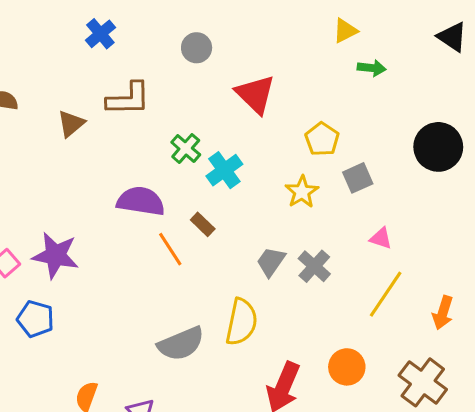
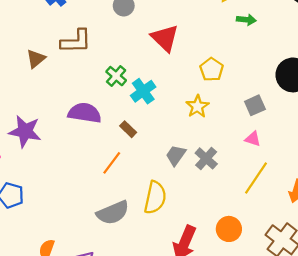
gray square: (358, 178) -> (255, 105), moved
orange line: (170, 249) -> (112, 163), moved, turned 70
purple star: (56, 255) -> (25, 131), moved

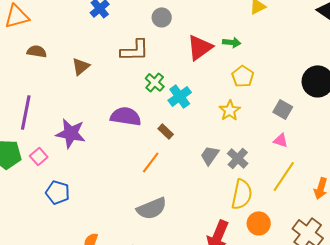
green arrow: (246, 20) -> (232, 42), moved
red triangle: (165, 38) -> (200, 47), turned 40
brown L-shape: (76, 41) -> (135, 50), moved
gray square: (255, 105) -> (283, 109), turned -36
yellow semicircle: (155, 198) -> (242, 194), moved

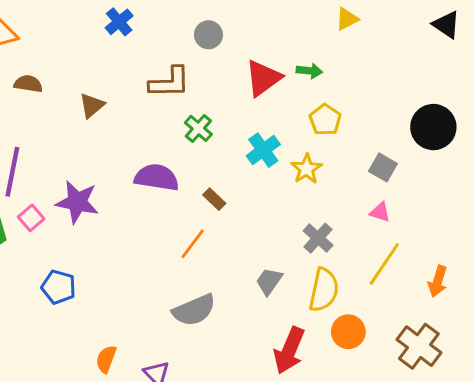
cyan cross: (180, 96) -> (263, 150), moved
gray trapezoid: (210, 155) -> (269, 281), moved
pink square: (39, 156) -> (31, 218), moved

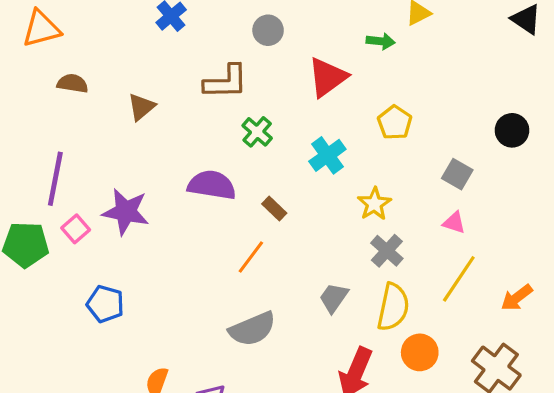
green arrow: (309, 71) -> (381, 41), moved
black circle: (433, 127) -> (512, 130), size x0.7
yellow star: (306, 169) -> (374, 204), moved
orange arrow: (438, 281) -> (517, 298), turned 36

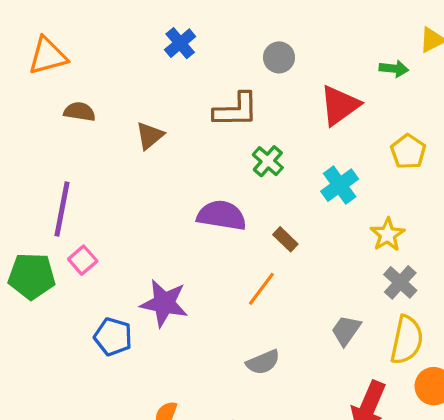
purple star: (126, 212) -> (164, 303), moved
gray semicircle: (252, 329) -> (263, 362), size x0.7

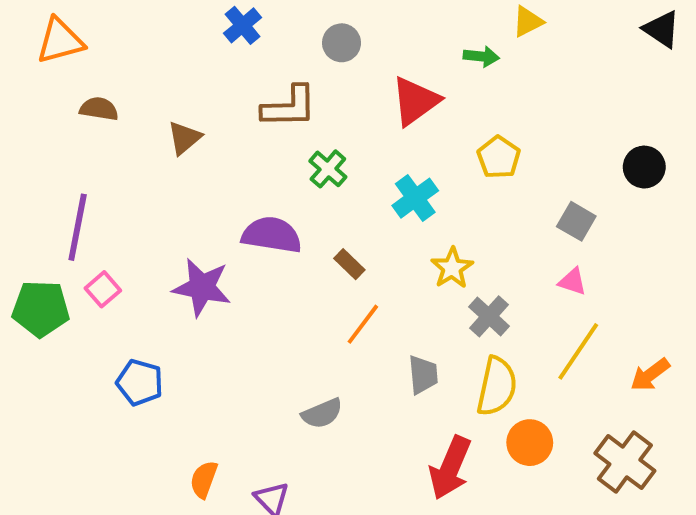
blue cross: (180, 43) -> (243, 25), moved
yellow star: (387, 235) -> (452, 268), moved
orange line: (261, 289) -> (363, 324), moved
purple star: (164, 303) -> (202, 287), moved
gray trapezoid: (346, 330) -> (423, 375), turned 140

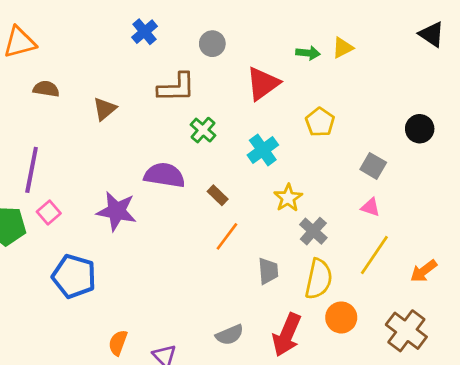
yellow triangle: (528, 21) -> (343, 48), moved
blue pentagon: (140, 382) -> (74, 276), size x1.4
gray semicircle: (322, 413) -> (230, 335), moved

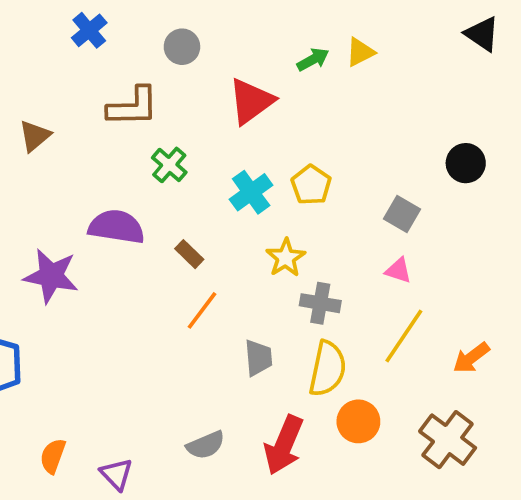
green arrow: (308, 53) -> (313, 59), turned -35
yellow pentagon: (320, 122) -> (311, 185), moved
gray cross: (313, 231) -> (320, 303), turned -32

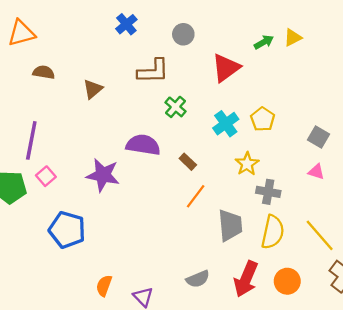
yellow line: (404, 336) -> (320, 235), moved, turned -75
gray trapezoid: (258, 358) -> (230, 225), size x1.4
orange circle: (358, 421) -> (287, 281), moved

